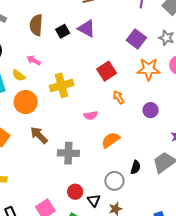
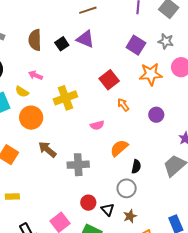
black semicircle: (136, 167) -> (136, 167), moved

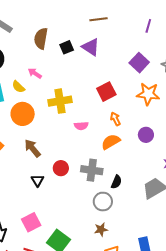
pink semicircle: (97, 125) -> (81, 126), moved
orange semicircle: (119, 148) -> (111, 142), moved
gray cross: (78, 165) -> (92, 170), moved
red circle: (88, 203) -> (61, 168), moved
black triangle: (108, 210) -> (37, 180), moved

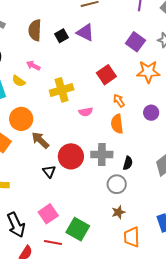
orange circle: (23, 114) -> (21, 119), moved
orange semicircle: (111, 142) -> (117, 124), turned -60
red circle: (61, 168) -> (71, 156), size x1.6

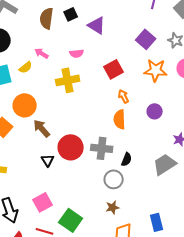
black square: (62, 36) -> (71, 14), moved
yellow semicircle: (19, 81) -> (26, 67), turned -80
pink semicircle: (86, 112) -> (77, 53), moved

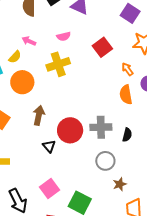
orange arrow: (124, 96) -> (127, 69), moved
orange circle: (25, 105) -> (22, 82), moved
orange semicircle: (120, 119) -> (126, 95), moved
brown arrow: (42, 128) -> (39, 115), turned 60
gray circle: (114, 179) -> (105, 161), moved

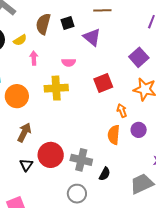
pink arrow: (29, 41) -> (34, 58), turned 48
yellow semicircle: (15, 57) -> (20, 40), moved

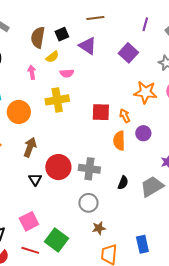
yellow semicircle: (20, 40) -> (52, 57), moved
purple square: (139, 57) -> (128, 53), moved
red square: (103, 83) -> (101, 112), moved, turned 30
black semicircle: (105, 174) -> (123, 183), moved

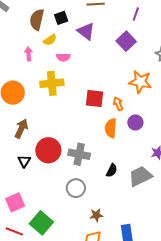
purple line: (145, 24) -> (136, 14), moved
brown star: (99, 228) -> (96, 215), moved

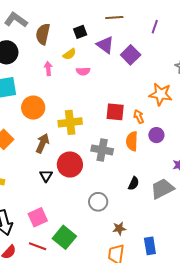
brown semicircle: (37, 20) -> (43, 34), moved
purple square: (126, 41) -> (131, 55), moved
yellow cross: (52, 83) -> (70, 122), moved
gray cross: (79, 154) -> (102, 150), moved

